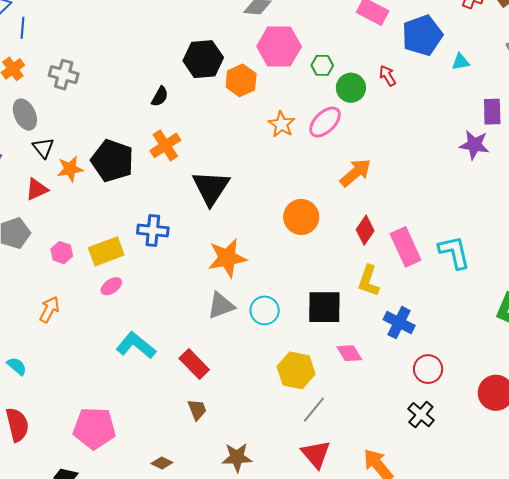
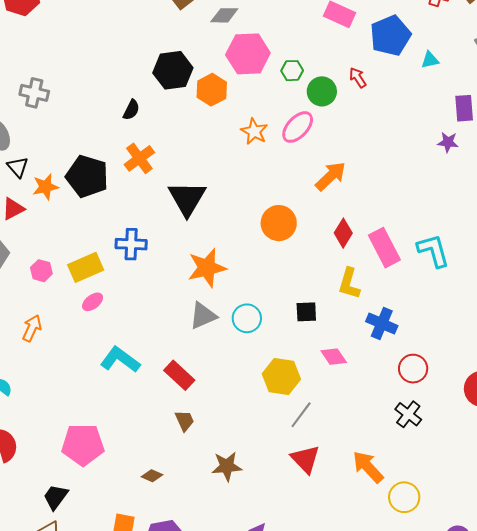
purple star: (474, 145) -> (448, 142), size x0.7
black square: (324, 307) -> (306, 312), size x0.6

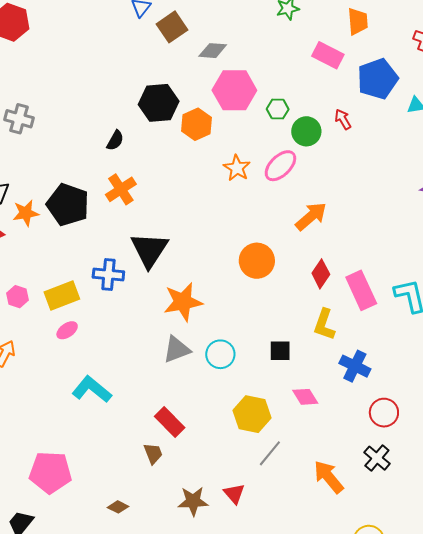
black triangle: (187, 198) -> (149, 250), moved
red rectangle: (179, 375) -> (170, 422), moved
red triangle: (305, 459) -> (234, 494), moved, size x0.7
orange arrow: (368, 467) -> (329, 477), moved

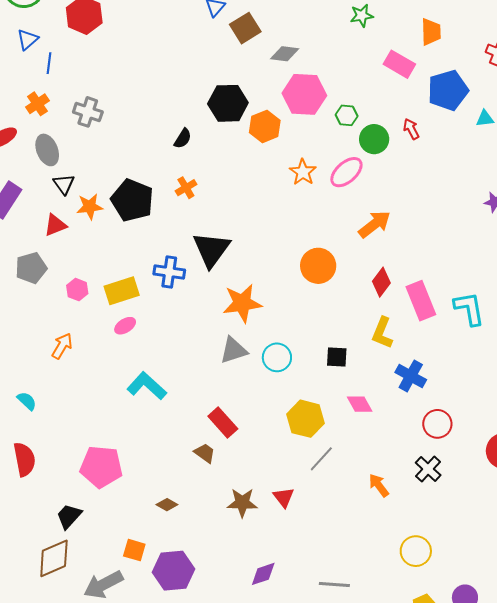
orange cross: (121, 189) -> (186, 188), size x0.7
brown trapezoid: (153, 453) -> (205, 453), turned -35
orange arrow: (329, 477) -> (379, 485), size x0.7

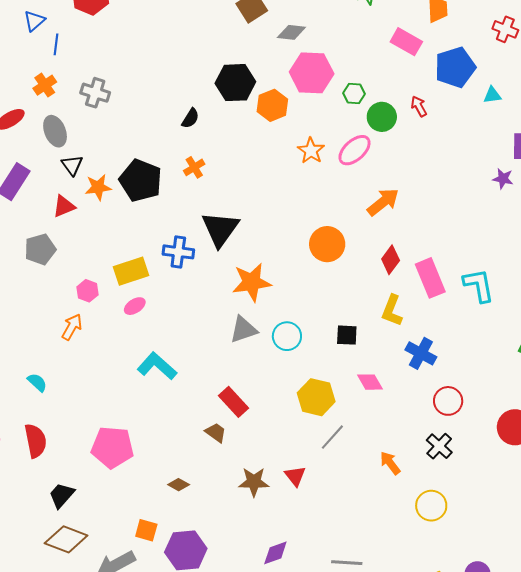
pink hexagon: (77, 290) -> (87, 291), moved
black trapezoid: (69, 516) -> (62, 495), moved
yellow circle: (416, 551) -> (431, 506), moved
brown diamond: (54, 558) -> (66, 539), turned 45

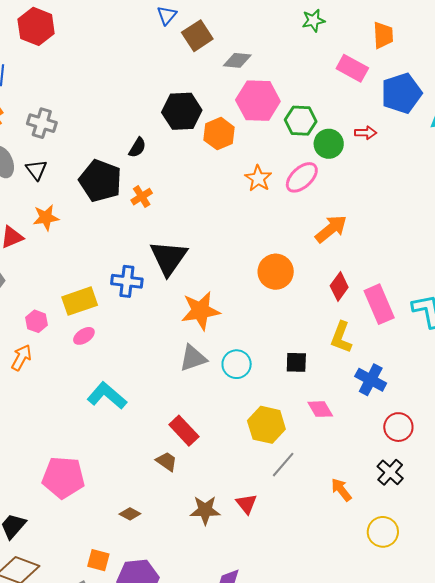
green hexagon: (354, 93) -> (301, 121), size x1.4
red arrow: (419, 106) -> (366, 133), turned 120
black triangle: (72, 165) -> (36, 170), moved
black pentagon: (141, 181) -> (100, 181), moved

